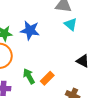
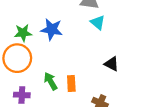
orange rectangle: (47, 78) -> (71, 83), turned -48

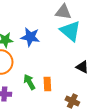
cyan triangle: (98, 23) -> (70, 31), size x1.6

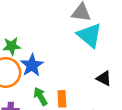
blue star: (30, 37) -> (32, 65), moved, turned 30

